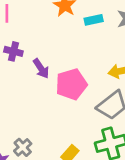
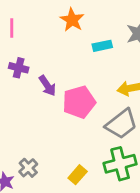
cyan rectangle: (94, 20) -> (102, 46), moved

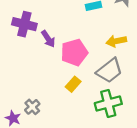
purple cross: (19, 68) -> (24, 24), size x1.5
yellow rectangle: (78, 175) -> (73, 84), moved

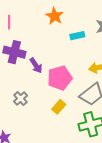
gray cross: (32, 107) -> (21, 99), moved

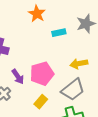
purple arrow: (36, 66) -> (18, 77), moved

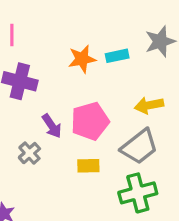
orange star: (37, 14) -> (82, 59), moved, turned 30
yellow rectangle: (41, 102) -> (88, 166), turned 48

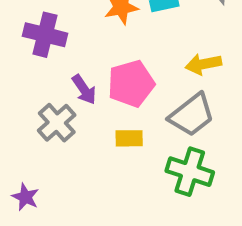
gray cross: (29, 153) -> (57, 123), size x1.4
green cross: (138, 193) -> (190, 172), turned 33

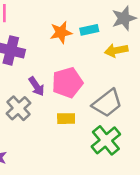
yellow arrow: (203, 64) -> (116, 50), moved
green cross: (190, 172) -> (106, 140), turned 32

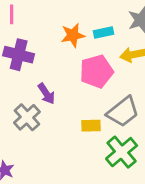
pink pentagon: (67, 83) -> (96, 71), moved
yellow rectangle: (66, 119) -> (91, 126), moved

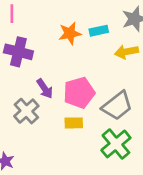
pink pentagon: (96, 71) -> (79, 93), moved
yellow rectangle: (91, 126) -> (74, 123), moved

